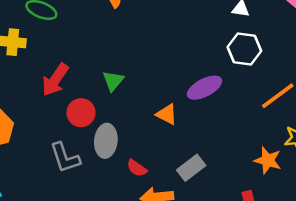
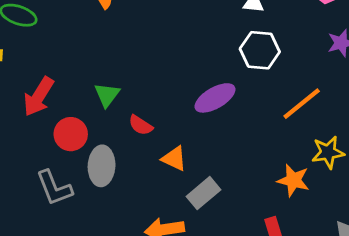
orange triangle: (167, 114) -> (174, 158), moved
red semicircle: (137, 168) -> (141, 125), moved

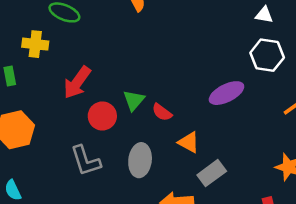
green triangle: (107, 95) -> (134, 100), moved
gray ellipse: (102, 166) -> (140, 160), moved

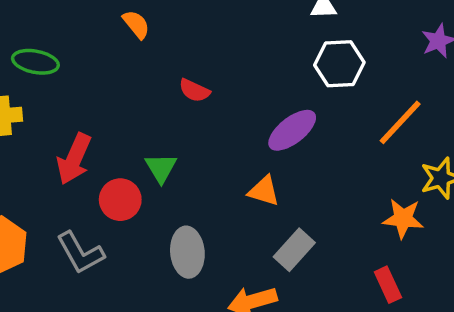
red semicircle: (162, 112) -> (194, 90), moved
orange triangle: (189, 142) -> (264, 191), moved
gray L-shape: (85, 161) -> (80, 253), moved

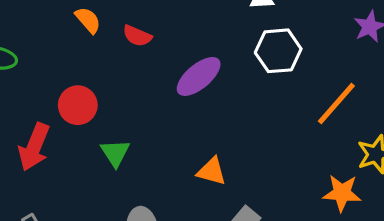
red semicircle: (194, 90) -> (137, 36), moved
purple ellipse: (292, 130) -> (199, 76), moved
red circle: (120, 200) -> (78, 105), moved

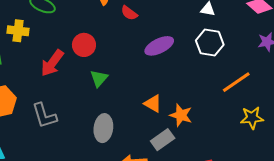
orange star: (342, 193) -> (181, 115), moved

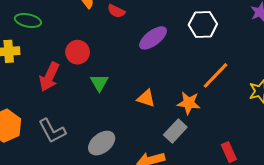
orange line: (236, 82) -> (216, 75), moved
orange triangle: (153, 104) -> (146, 98), moved
gray ellipse: (103, 128) -> (102, 143), moved, turned 56

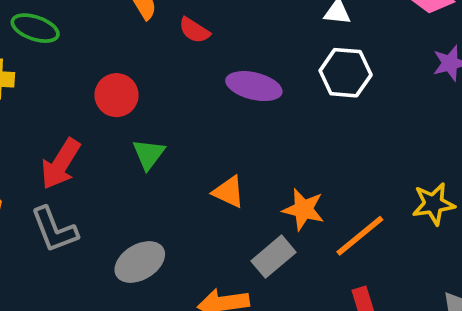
purple ellipse: (153, 38) -> (254, 86), turned 44
orange line: (216, 75) -> (360, 236), moved
red arrow: (49, 77) -> (61, 164), moved

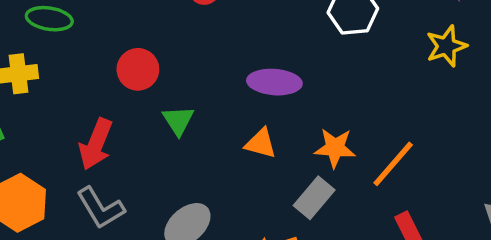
purple ellipse: (254, 86) -> (274, 82), moved
yellow star: (433, 204) -> (446, 46), moved

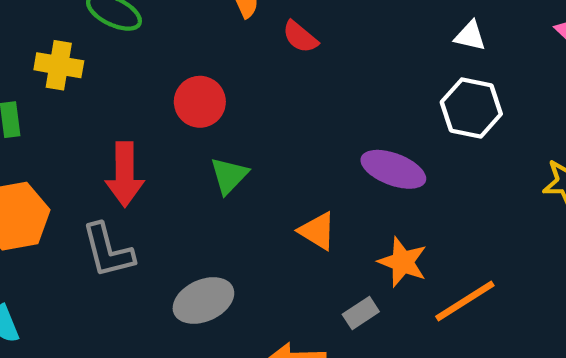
purple ellipse: (274, 82) -> (393, 169), moved
red arrow: (96, 144) -> (125, 174), turned -39
gray rectangle: (314, 198) -> (361, 313), size x0.7

